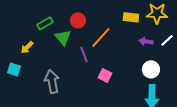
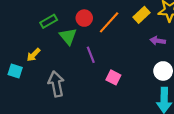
yellow rectangle: (131, 17) -> (141, 15), turned -49
orange line: (101, 37) -> (109, 22), moved
yellow arrow: (27, 47) -> (33, 55), moved

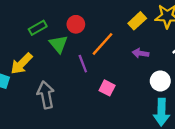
orange line: (109, 22) -> (102, 44), moved
purple arrow: (158, 41) -> (141, 53), moved
yellow arrow: (33, 55) -> (21, 64), size x1.5

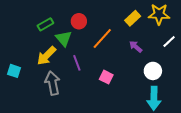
purple arrow: (141, 53) -> (136, 47), turned 32
yellow arrow: (21, 64) -> (46, 56), moved
purple line: (83, 64) -> (77, 63), moved

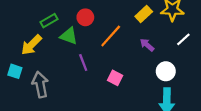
green triangle: (64, 38) -> (69, 36), turned -30
yellow arrow: (46, 56) -> (31, 45), moved
gray arrow: (53, 83) -> (40, 84), moved

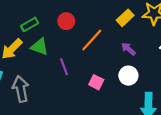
green triangle: (69, 36) -> (40, 47), moved
white circle: (166, 71) -> (128, 76), moved

